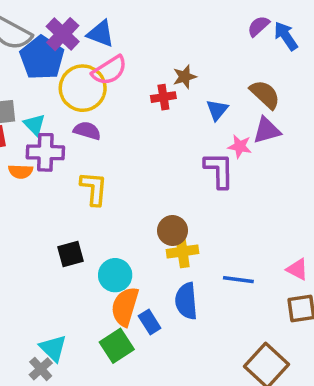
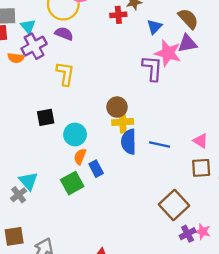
pink star: (240, 146) -> (168, 53), size x1.6
purple cross: (45, 152) -> (34, 46), turned -35
blue semicircle: (186, 301) -> (129, 142), moved
orange semicircle: (125, 307) -> (80, 157), size x0.6

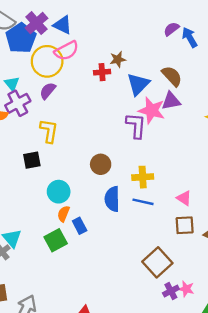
blue triangle: (154, 27) -> (138, 84), size x1.5
purple semicircle: (64, 34) -> (48, 91), turned -72
black square: (46, 117) -> (32, 160), moved
yellow cross: (123, 122) -> (143, 177), moved

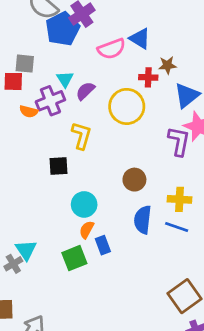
blue triangle: (63, 25) -> (140, 39), moved
yellow circle: (47, 61) -> (127, 106), moved
cyan triangle: (12, 84) -> (65, 79), moved

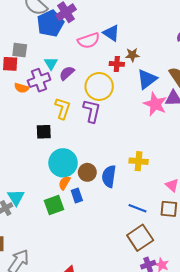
purple L-shape: (179, 141) -> (92, 111), moved
brown circle: (134, 180) -> (87, 172), moved
cyan circle: (84, 204) -> (63, 163), size x1.4
blue line: (177, 227) -> (137, 208), moved

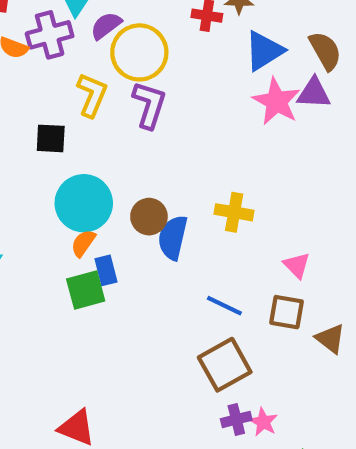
yellow circle: (99, 86) -> (139, 52), moved
brown circle: (87, 172) -> (149, 217), moved
green square: (54, 205) -> (86, 290), moved

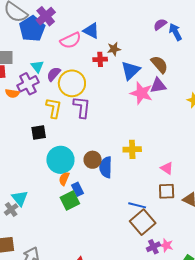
blue line: (224, 306) -> (137, 205), moved

